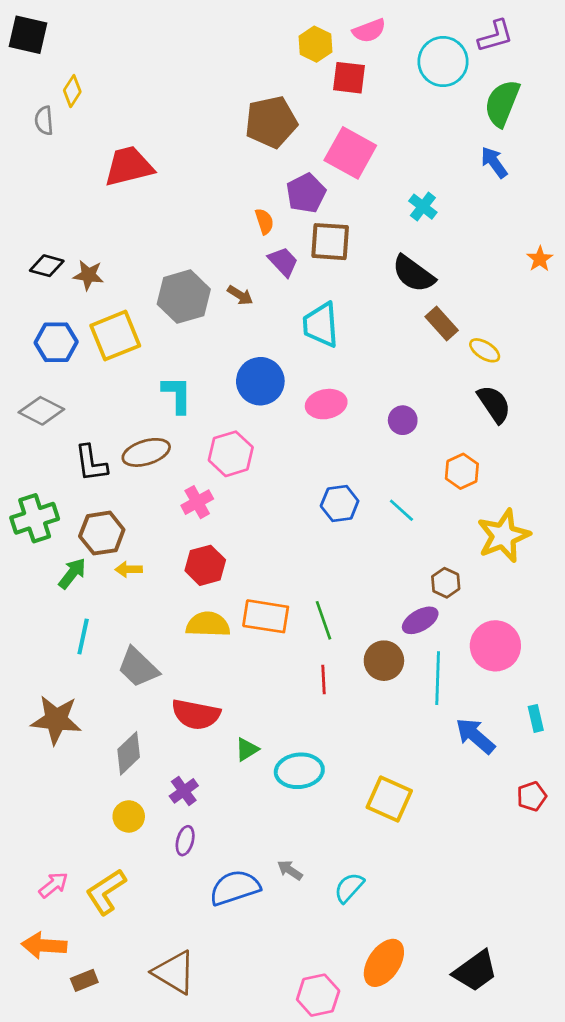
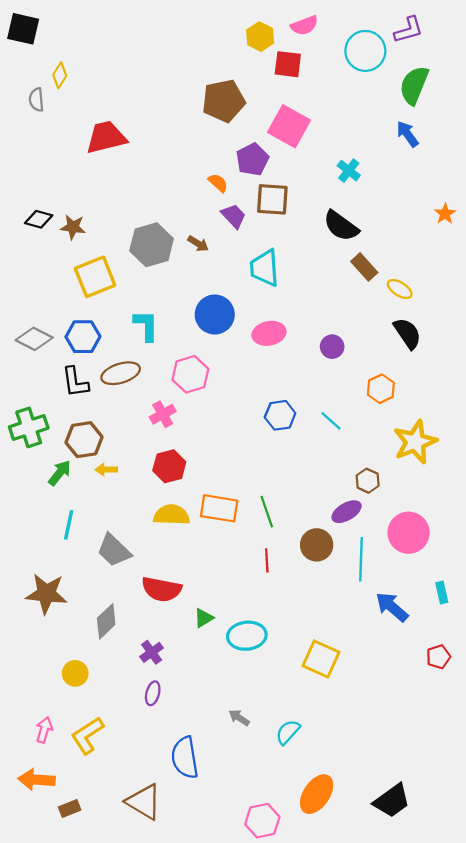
orange semicircle: (264, 221) -> (218, 183), turned -30
blue hexagon: (56, 342) -> (83, 337), moved
yellow circle: (129, 816) -> (75, 673), moved
pink arrow: (53, 885) -> (44, 730), turned -35
blue semicircle: (235, 888) -> (185, 758), moved, turned -81

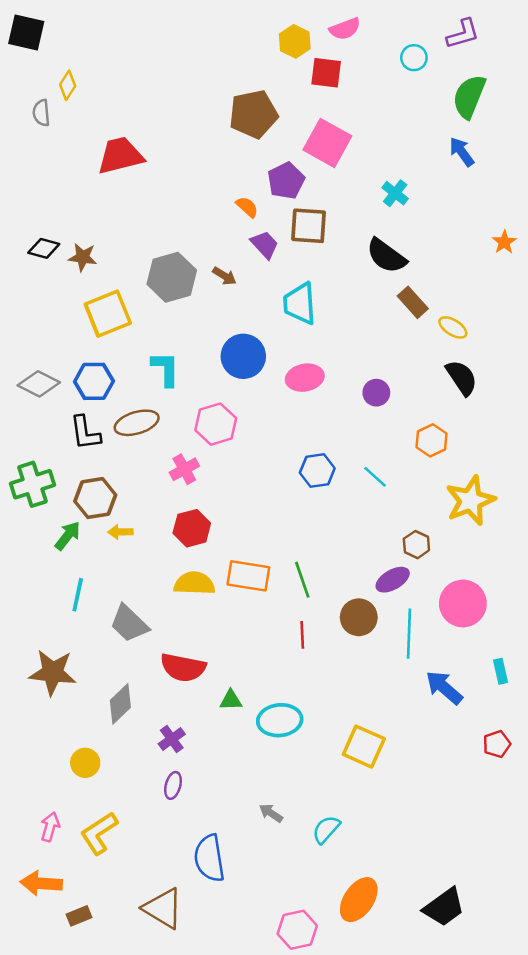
cyan circle: (365, 51) -> (414, 58), size x0.6
green triangle: (204, 618) -> (231, 700), turned 30

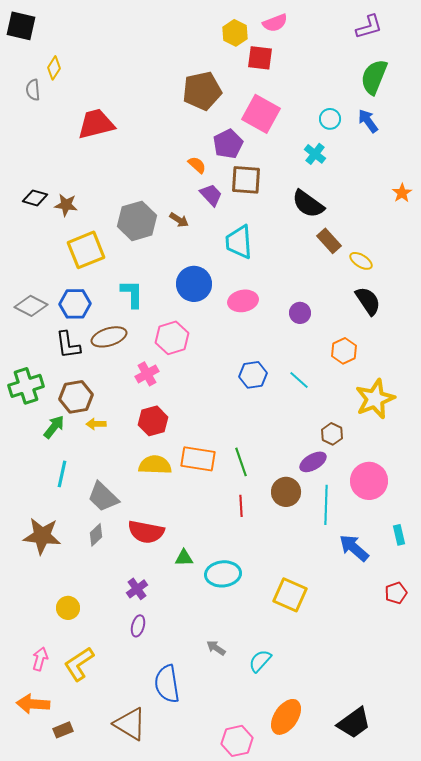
cyan circle: (414, 58) -> (330, 119), moved
gray diamond: (120, 704) -> (96, 535), moved, size x0.7

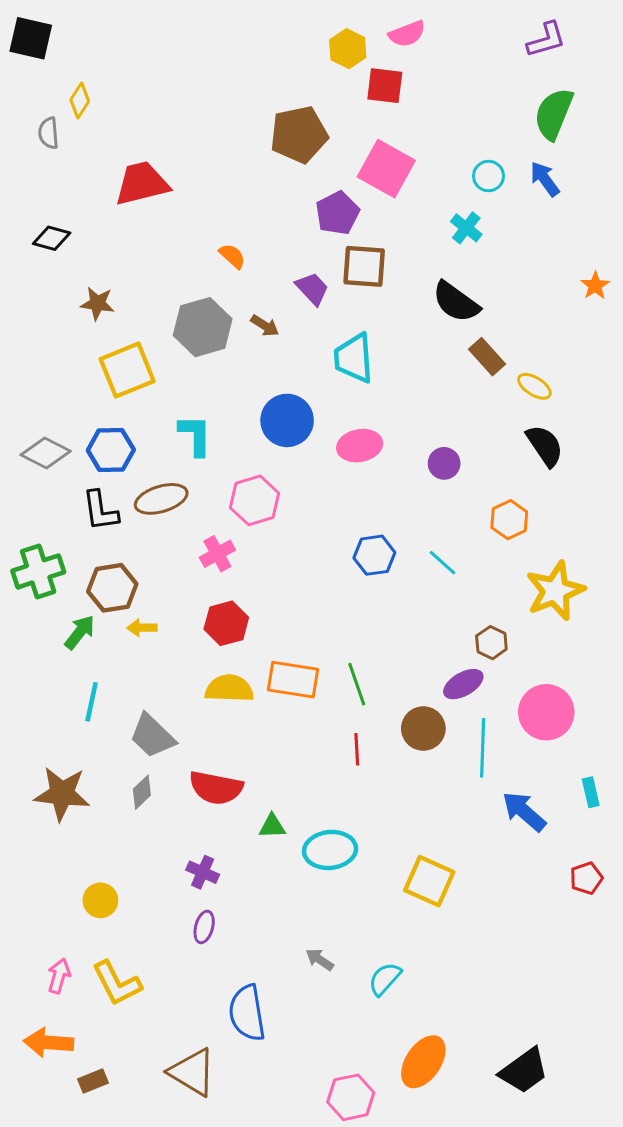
orange semicircle: (197, 165) -> (232, 256), moved
black diamond: (35, 198) -> (52, 238), moved
purple cross: (137, 589) -> (203, 872), turned -30
yellow L-shape: (79, 664) -> (117, 983), turned -84

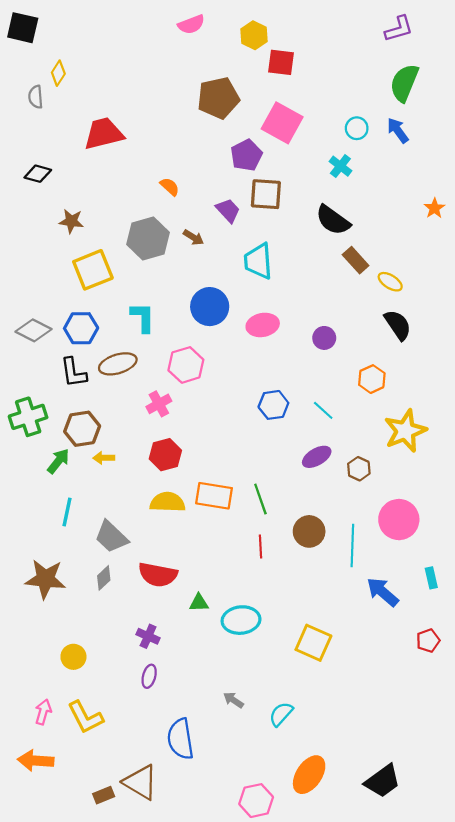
pink semicircle: (407, 34) -> (191, 24), moved
purple ellipse: (463, 684) -> (317, 457), moved
brown rectangle: (93, 1081) -> (104, 795), moved

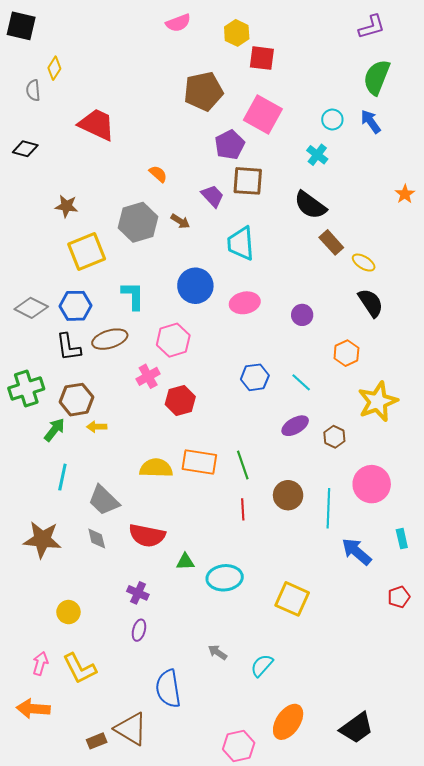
red trapezoid: (104, 134) -> (97, 125), turned 39
black diamond: (38, 174) -> (25, 149), moved
red hexagon: (165, 455) -> (180, 401), moved
gray diamond: (104, 578) -> (97, 539), turned -60

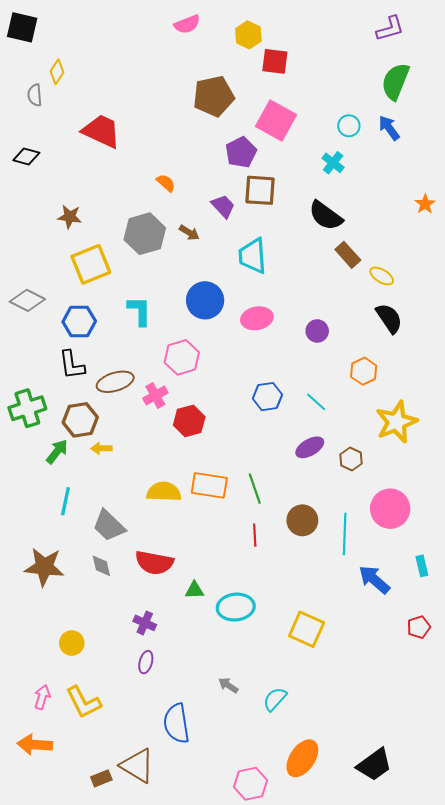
gray diamond: (31, 308) -> (27, 300), moved
brown ellipse: (110, 339) -> (115, 382), moved

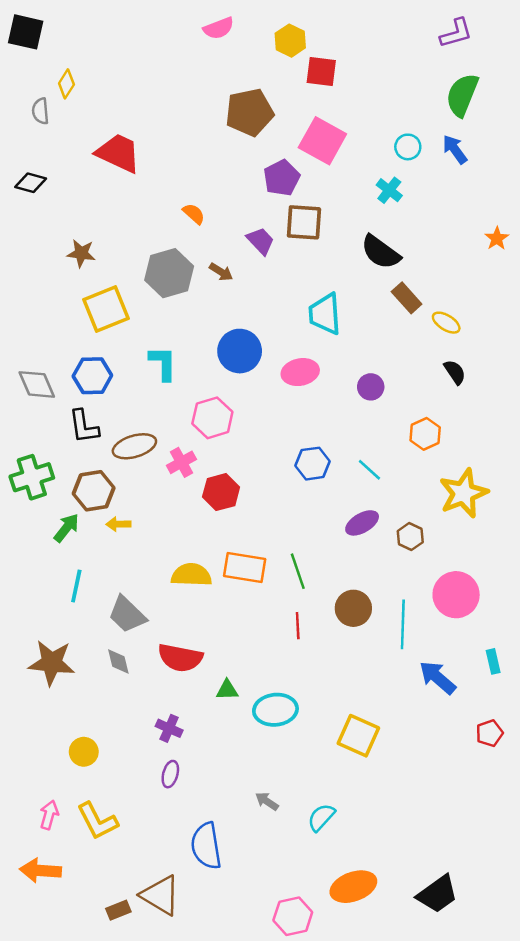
cyan trapezoid: (253, 256) -> (325, 314), moved
gray diamond: (27, 300) -> (37, 384), moved, turned 40
black semicircle: (389, 318) -> (455, 372), size x0.7
orange ellipse: (302, 758) -> (353, 887), turned 36

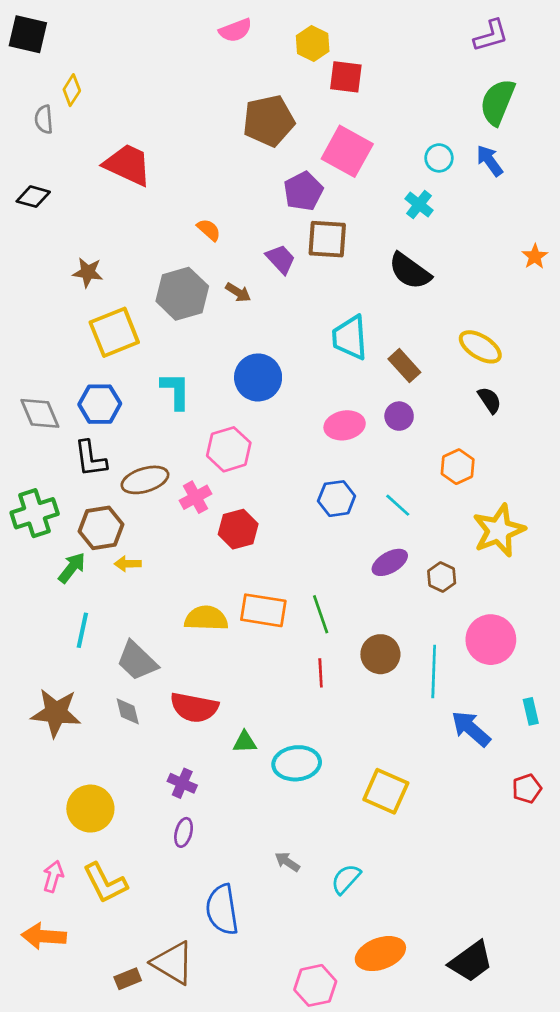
brown rectangle: (407, 298) -> (404, 366), moved
yellow ellipse: (446, 323) -> (480, 347), size x1.4
pink ellipse: (300, 372) -> (345, 425), moved
yellow circle: (84, 752) -> (90, 809), size x1.5

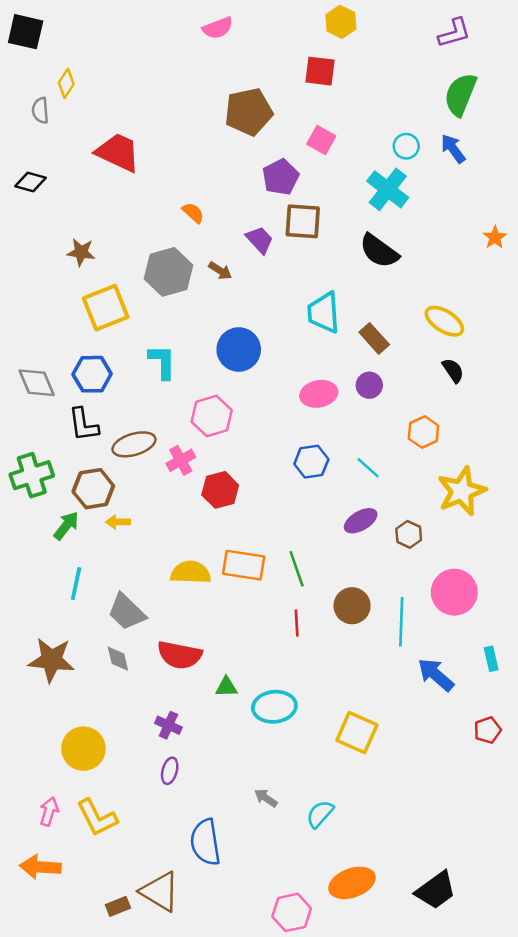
yellow hexagon: (313, 44) -> (341, 22), moved
pink square: (347, 151) -> (321, 140), size x0.6
cyan cross: (419, 205) -> (388, 189), size x1.6

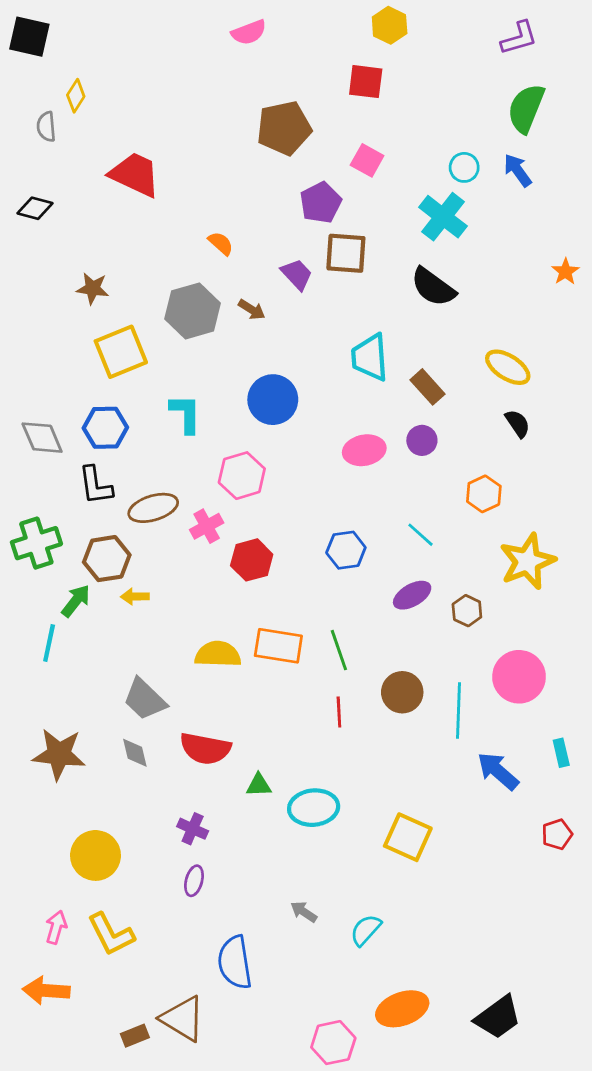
blue hexagon: (311, 462) -> (346, 550), moved
cyan line: (76, 584) -> (49, 643), moved

